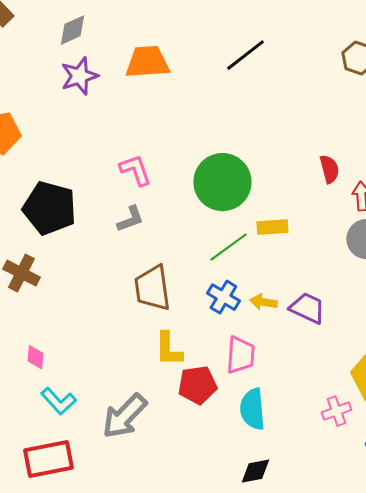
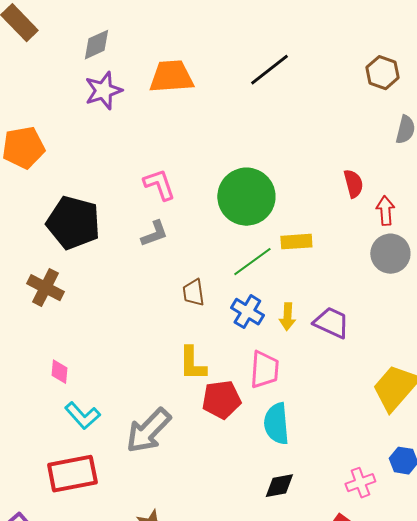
brown trapezoid: (152, 288) -> (193, 293), moved, size x0.6
yellow arrow: (263, 302) -> (287, 317), turned -96
pink cross: (336, 411) -> (360, 483), moved

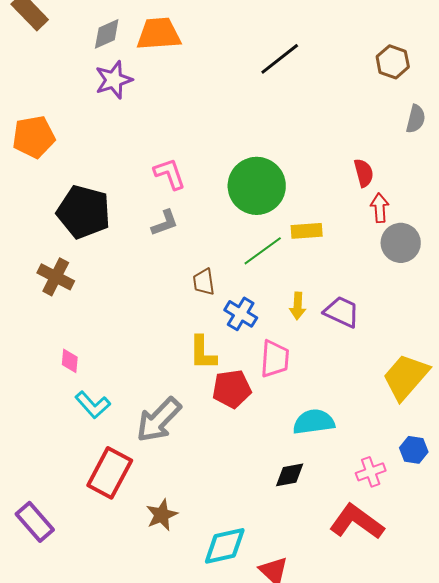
orange trapezoid: (171, 77) -> (159, 34), moved
red arrow: (385, 211) -> (380, 208), moved
blue cross: (247, 312) -> (241, 314), moved
cyan semicircle: (276, 424) -> (314, 422), moved, turned 87
red rectangle: (72, 474) -> (110, 473), moved, turned -51

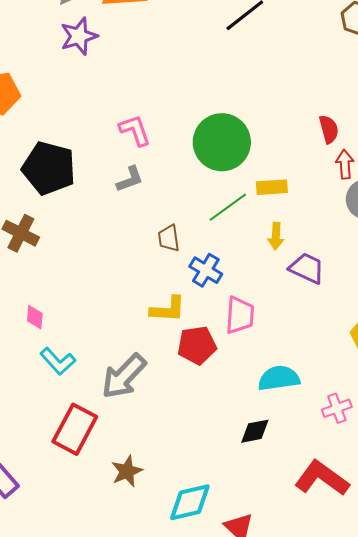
yellow arrow: (298, 306) -> (276, 236), moved
yellow L-shape: (203, 353) -> (168, 309), turned -87
pink cross: (371, 472) -> (337, 408), moved

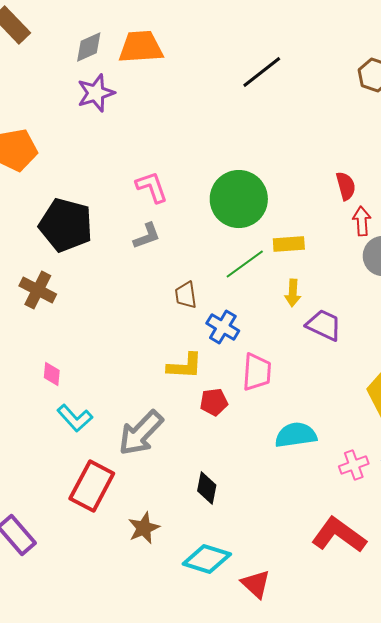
red pentagon: (197, 345) -> (214, 402), size x0.7
black diamond: (255, 431) -> (207, 488), moved, turned -68
cyan diamond: (190, 502) -> (207, 559), turned 30

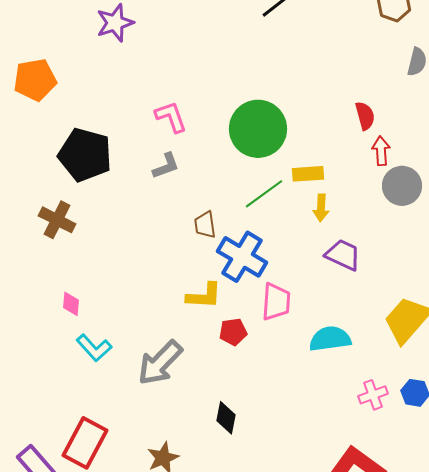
yellow arrow: (293, 293) -> (321, 208), moved
blue cross: (223, 327) -> (242, 257), size x1.5
cyan semicircle: (296, 435) -> (330, 339), moved
red rectangle: (92, 486) -> (85, 443), moved

